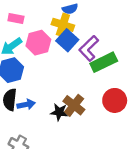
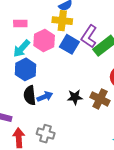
blue square: (67, 40) -> (69, 44), moved
brown cross: (74, 105) -> (100, 99), moved

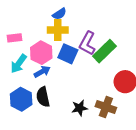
blue hexagon: (26, 69) -> (21, 99), moved
black semicircle: (30, 95) -> (43, 97), moved
blue arrow: (45, 97) -> (42, 72), moved

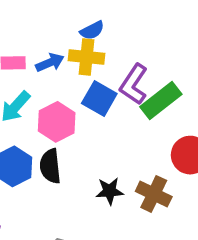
pink hexagon: (41, 53) -> (57, 122), moved
blue arrow: (42, 72) -> (50, 63), moved

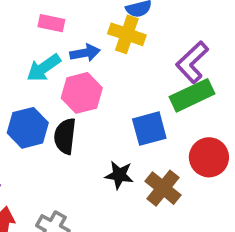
blue arrow: (50, 63) -> (85, 53), moved
purple L-shape: (134, 84) -> (192, 62), moved
blue square: (99, 99) -> (149, 129), moved, turned 32

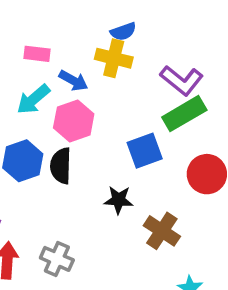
blue arrow: (85, 53) -> (73, 81), turned 44
purple L-shape: (192, 62) -> (182, 80), turned -93
brown cross: (163, 188) -> (162, 231), moved

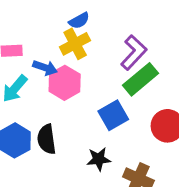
yellow cross: (114, 58) -> (75, 44), turned -32
purple L-shape: (182, 80) -> (134, 52), turned -76
pink hexagon: (74, 121) -> (65, 83), moved

